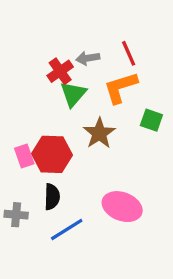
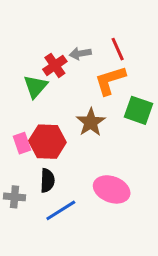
green triangle: (73, 94) -> (35, 86), moved
green square: (151, 120) -> (139, 110), size x1.4

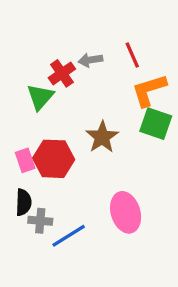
orange L-shape: (110, 80) -> (149, 90), moved
black semicircle: (47, 180) -> (23, 202), moved
pink ellipse: (112, 189) -> (126, 212), turned 52
gray cross: (15, 197) -> (40, 221), moved

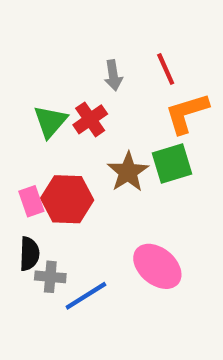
gray arrow: (90, 60) -> (113, 75), turned -90
red cross: (62, 73) -> (90, 119), moved
green square: (156, 124) -> (172, 163), moved, turned -36
pink ellipse: (126, 212) -> (157, 266), turned -33

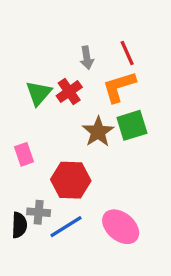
orange L-shape: (187, 113) -> (119, 87), moved
red hexagon: (67, 199) -> (71, 180), moved
black semicircle: (29, 254) -> (19, 225), moved
pink ellipse: (157, 266) -> (121, 227), moved

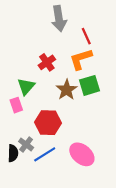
gray arrow: (87, 58) -> (59, 19), moved, size x1.6
green triangle: (39, 93) -> (26, 86), moved
gray cross: (39, 212) -> (26, 144), turned 32

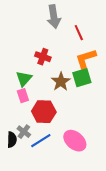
orange L-shape: (81, 59) -> (86, 59), moved
red cross: (47, 62) -> (43, 57), turned -35
pink rectangle: (16, 105) -> (23, 96), moved

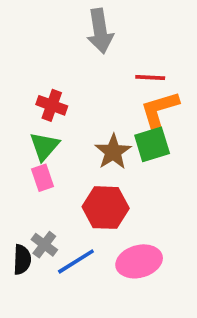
red line: (79, 33) -> (150, 78), moved, turned -63
red cross: (43, 57) -> (52, 105), moved
red hexagon: (44, 112) -> (106, 208), moved
pink ellipse: (75, 141) -> (139, 261), turned -55

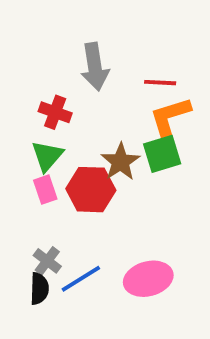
gray arrow: (100, 31) -> (95, 67), moved
red hexagon: (106, 208) -> (91, 190), moved
black semicircle: (22, 260) -> (39, 289), moved

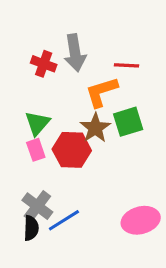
red cross: (55, 112) -> (44, 64), moved
orange L-shape: (170, 116) -> (102, 92), moved
gray cross: (47, 261) -> (37, 206), size x1.4
pink ellipse: (148, 279) -> (141, 220), moved

